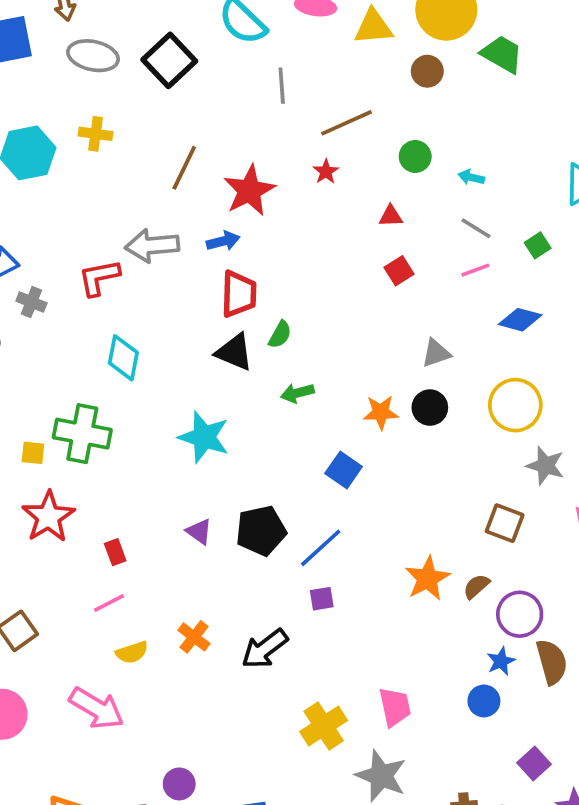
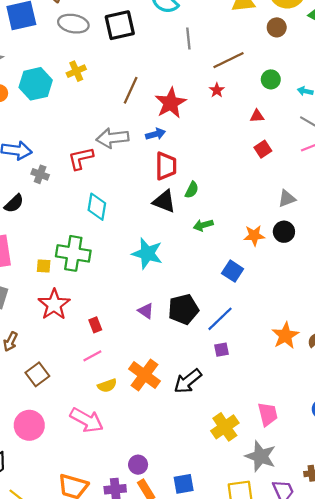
black square: (169, 60) -> (120, 25), turned 32
yellow cross: (96, 134) -> (76, 71), turned -30
orange cross: (194, 637) -> (145, 375), size x1.6

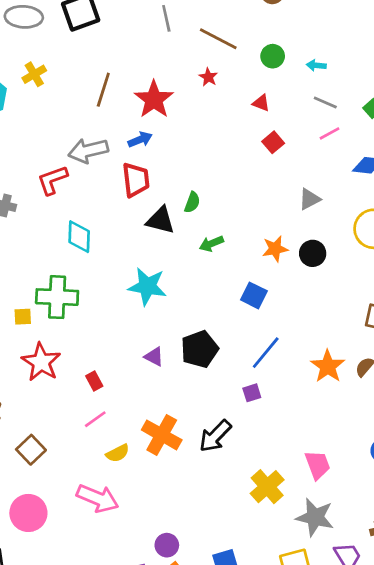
brown line: (229, 60) -> (218, 39), turned 60
red triangle: (257, 116) -> (261, 103), turned 32
red trapezoid: (166, 166) -> (136, 180), moved
black circle: (284, 232) -> (313, 253), moved
blue line: (220, 319) -> (266, 353), moved

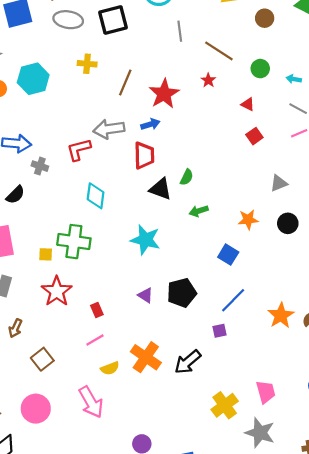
yellow cross: (34, 74) -> (87, 64), moved, turned 30
black circle: (313, 253) -> (288, 223), moved
pink arrow: (98, 498) -> (91, 402), turned 32

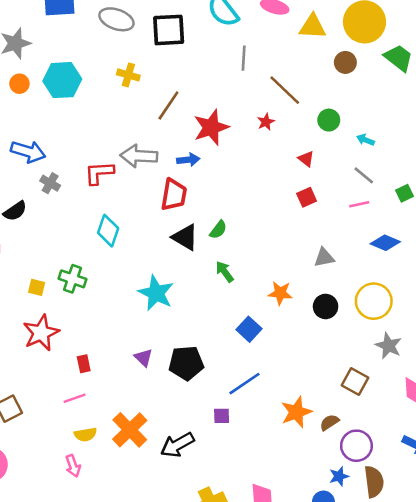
green arrow: (199, 211) -> (225, 272), turned 60
green cross: (74, 242) -> (72, 279), size x0.7
pink arrow: (91, 402) -> (73, 466), moved, size x0.6

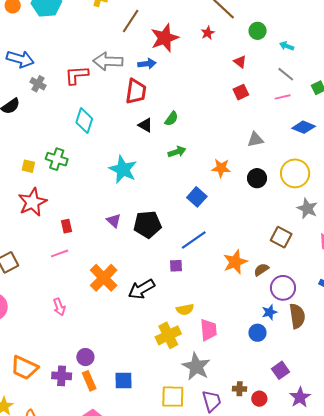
black triangle: (185, 237) -> (145, 125), size x0.7
green arrow: (225, 272) -> (177, 152), turned 108
yellow semicircle: (85, 434) -> (185, 309), moved

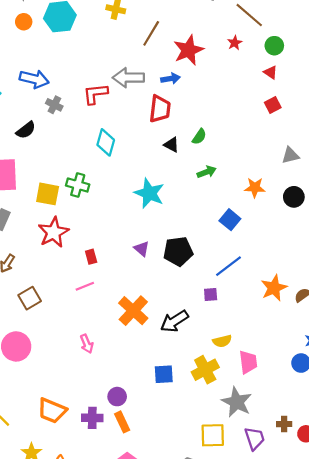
green circle: (258, 31) -> (274, 46), moved
yellow square: (28, 166) -> (48, 194), size x1.6
blue square: (124, 381) -> (164, 374), moved

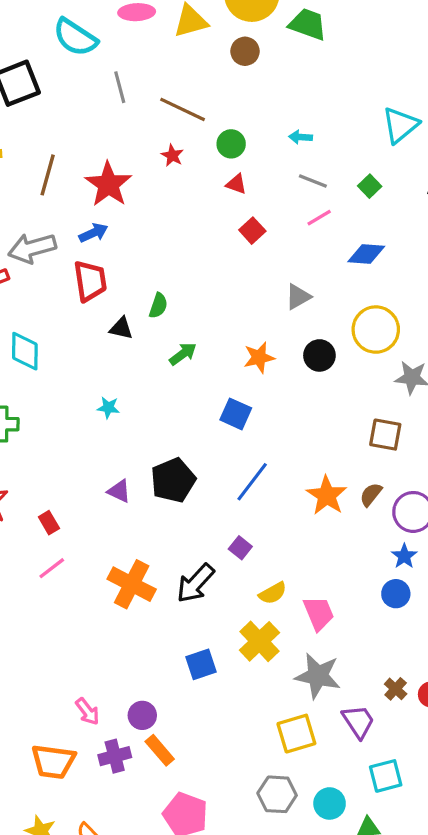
cyan star: (149, 193) -> (108, 408), size x0.5
purple square: (211, 295) -> (240, 548), moved, turned -32
pink arrow: (87, 344) -> (87, 711), moved
brown cross: (284, 424) -> (396, 689), turned -32

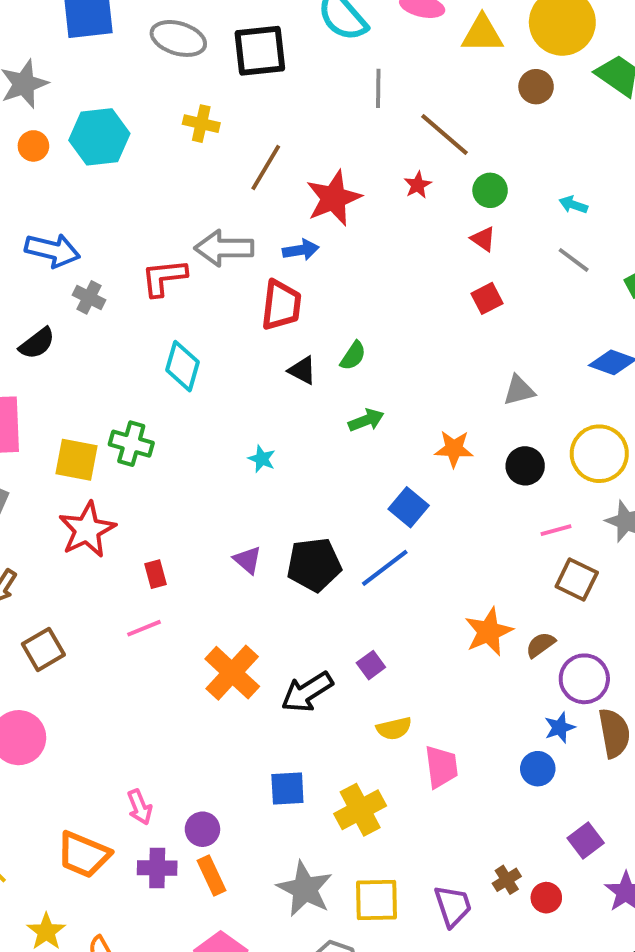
pink line: (319, 218) -> (556, 530), moved
blue line: (252, 482) -> (385, 568), moved
yellow cross: (259, 641) -> (360, 810), moved
gray star: (318, 676) -> (305, 889), moved

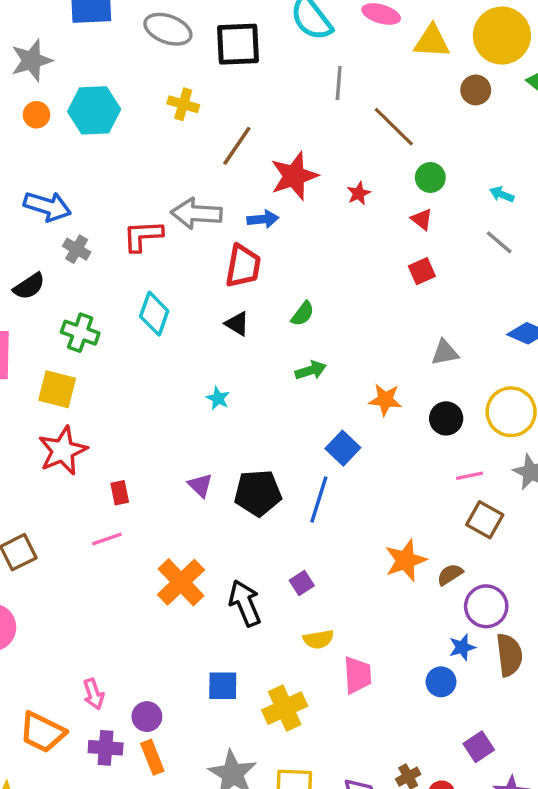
red star: (418, 185) -> (359, 193), moved
black triangle: (302, 370) -> (237, 324), moved
green cross: (131, 444) -> (80, 333), moved
blue line: (385, 568) -> (319, 499), turned -39
black arrow: (307, 692) -> (245, 603), turned 96

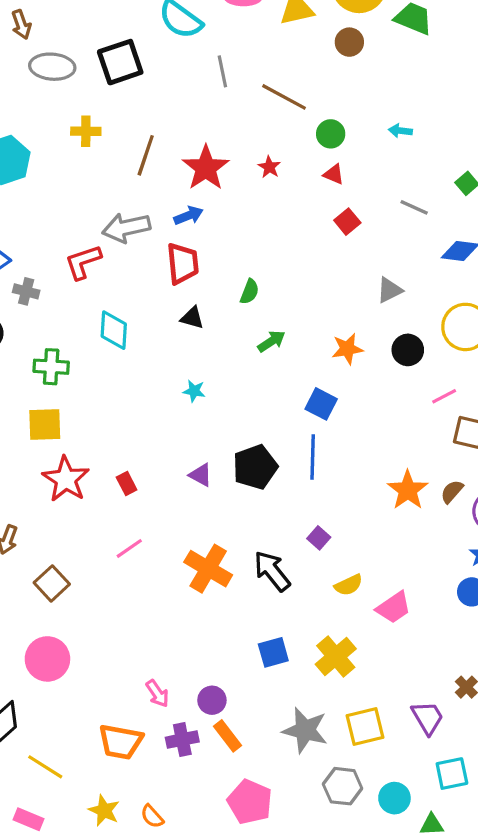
gray line: (499, 242) -> (414, 207), moved
red rectangle: (120, 493) -> (127, 484), moved
pink trapezoid: (357, 675) -> (394, 607), turned 75

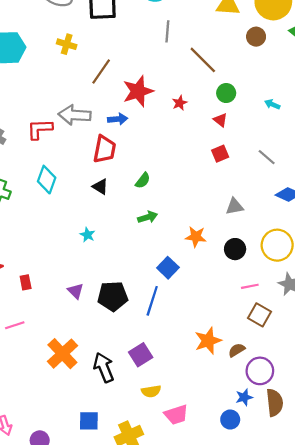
purple square: (319, 538) -> (141, 355), size x1.5

